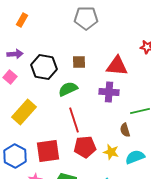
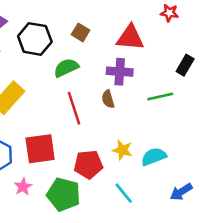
brown square: (79, 62) -> (81, 32), turned 32
brown semicircle: (125, 130) -> (108, 99), moved
red pentagon: (85, 147) -> (88, 164), moved

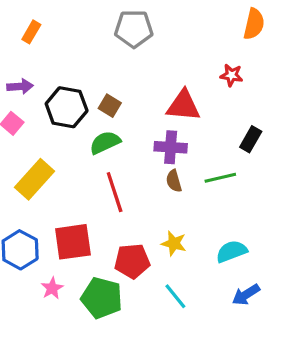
brown square: (81, 32) -> (110, 106), moved
brown semicircle: (108, 99) -> (174, 181), moved
cyan semicircle: (154, 157) -> (231, 251), moved

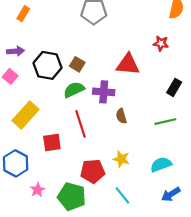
purple cross: (171, 147) -> (104, 92), moved
green line: (220, 178) -> (165, 122), moved
red square: (73, 242) -> (52, 143), moved, size x0.7

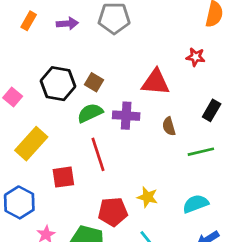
purple arrow: (16, 51) -> (67, 24), moved
brown semicircle: (121, 116) -> (169, 126), moved

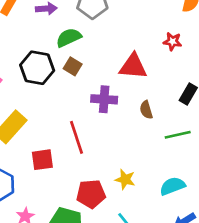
green semicircle: (90, 113) -> (69, 38), moved

